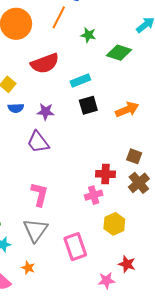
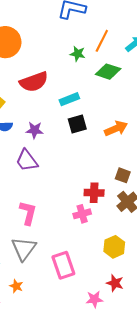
orange line: (59, 17) -> (102, 41), moved
yellow hexagon: (114, 224) -> (114, 247), moved

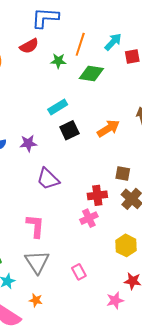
red semicircle: (34, 82) -> (29, 46), moved, size x0.7
purple trapezoid: (27, 161) -> (48, 179), moved
pink rectangle: (63, 265) -> (79, 272), size x0.6

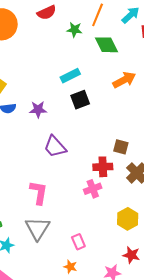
green diamond: (91, 74) -> (106, 45), turned 50
orange arrow: (108, 128) -> (124, 80), moved
brown square: (123, 173) -> (121, 147), moved
orange star: (36, 300) -> (70, 267), moved

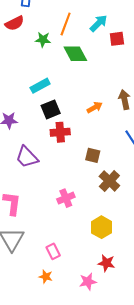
orange arrow: (124, 80) -> (95, 107), moved, size x0.7
red cross: (103, 167) -> (60, 132), moved

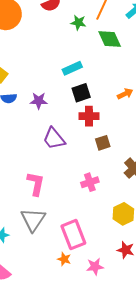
brown square: (93, 155) -> (103, 143), moved, turned -35
pink rectangle: (53, 251) -> (73, 235), size x1.8
pink star: (88, 282) -> (95, 267), moved

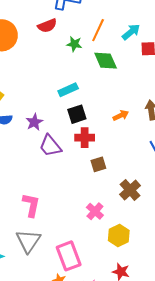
purple star: (39, 101) -> (34, 122), turned -30
purple trapezoid: (54, 138) -> (50, 146), moved
pink cross: (90, 182) -> (95, 211), moved, turned -30

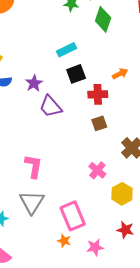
green diamond: (106, 61) -> (103, 19), turned 45
red cross: (85, 138) -> (98, 94), moved

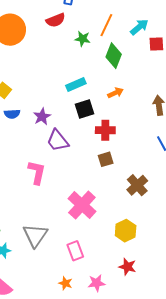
orange arrow: (120, 74) -> (115, 93), moved
pink L-shape: (33, 166) -> (37, 172), moved
pink cross: (97, 170) -> (82, 205), moved, size x1.6
pink rectangle: (73, 216) -> (75, 251), size x0.7
orange star: (64, 241) -> (65, 283), moved

